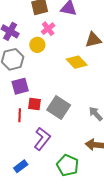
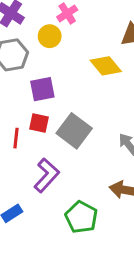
purple square: (20, 86) -> (42, 89), moved

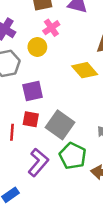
green pentagon: (81, 217) -> (73, 156), moved

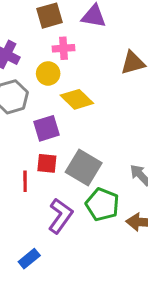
pink cross: (51, 28) -> (63, 48), turned 35
yellow diamond: (85, 70) -> (77, 99), moved

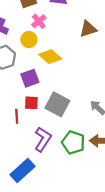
pink cross: (63, 48) -> (39, 21), turned -32
green pentagon: (102, 204) -> (73, 142), moved
blue rectangle: (29, 259) -> (22, 171), size x1.6

